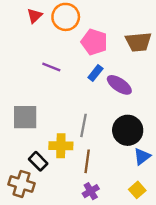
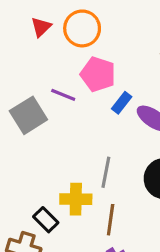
pink pentagon: (94, 42) -> (98, 74), moved
gray square: (25, 117) -> (28, 115), moved, turned -32

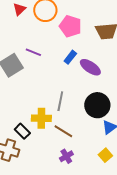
pink pentagon: (98, 74) -> (70, 26), moved
brown line: (111, 220) -> (63, 131), turned -66

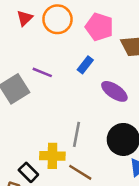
pink pentagon: (70, 26) -> (99, 27), moved
blue rectangle: (70, 57) -> (85, 65), moved

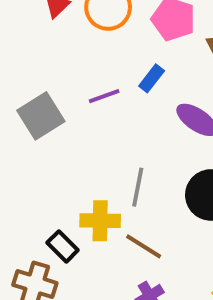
purple line: (42, 72) -> (104, 96), moved, turned -42

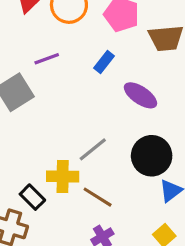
purple line: (104, 96) -> (47, 59), moved
gray line: (138, 187) -> (93, 149), turned 40

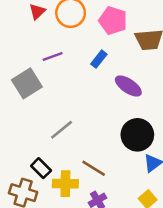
gray line: (93, 149) -> (62, 130), moved
yellow cross: (63, 176) -> (65, 184), moved

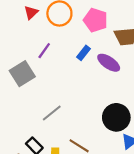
purple line: (53, 56) -> (44, 51), turned -35
purple ellipse: (128, 86) -> (109, 63), moved

